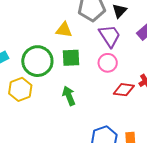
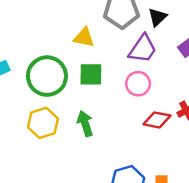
purple trapezoid: (110, 36) -> (143, 49), turned 65
yellow hexagon: (20, 89) -> (43, 123), moved

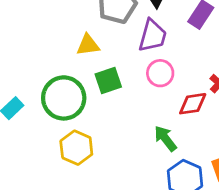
green arrow: (85, 123) -> (165, 138), moved

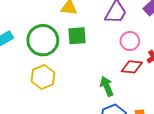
pink circle: (160, 73) -> (130, 41), moved

